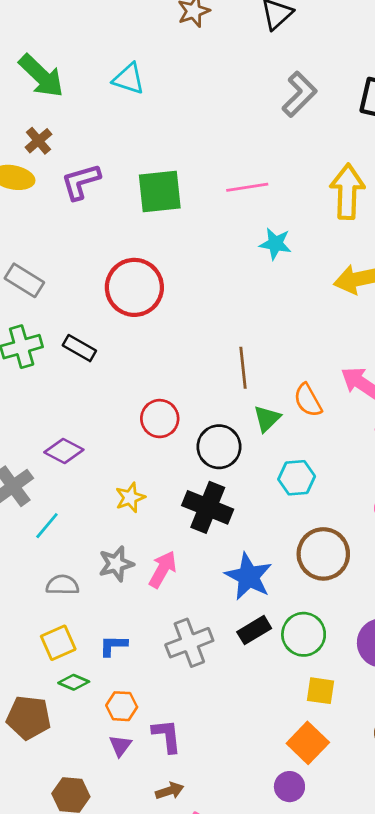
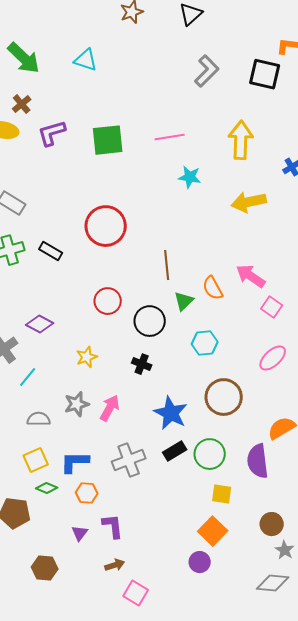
red circle: (134, 287) -> (106, 226), moved
black cross: (208, 507) -> (142, 364), size x0.6
blue L-shape: (113, 646) -> (75, 462), size x1.4
orange hexagon: (122, 706) -> (87, 493), moved

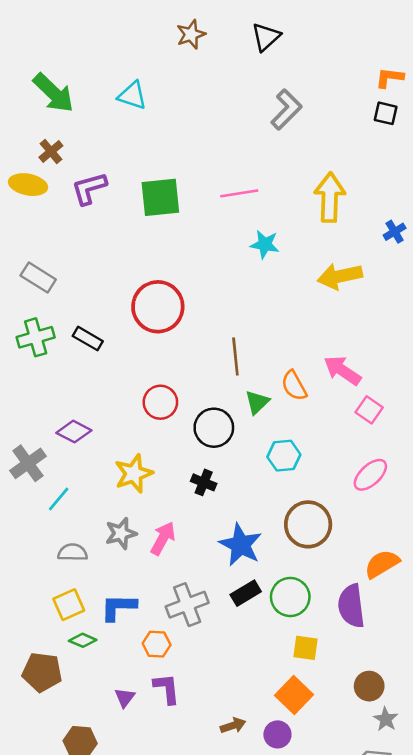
black square: (265, 74) -> (386, 113), moved, size x0.6
yellow star: (87, 357) -> (134, 474), size x1.4
orange hexagon: (87, 493) -> (157, 644), moved
brown arrow: (115, 565) -> (233, 726), moved

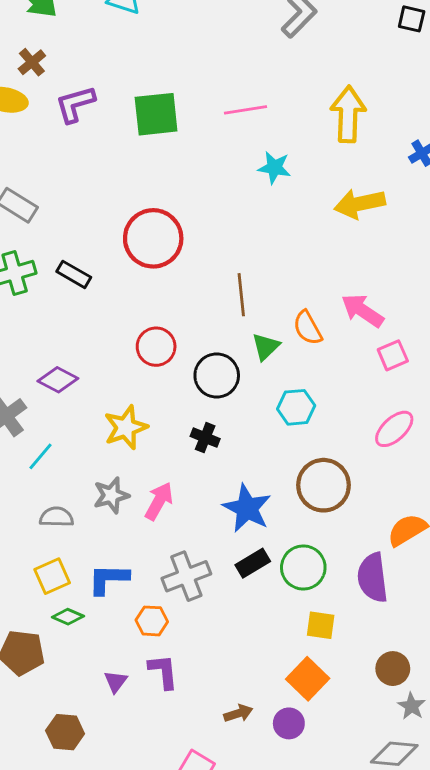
pink square: (369, 410) -> (393, 355), turned 32

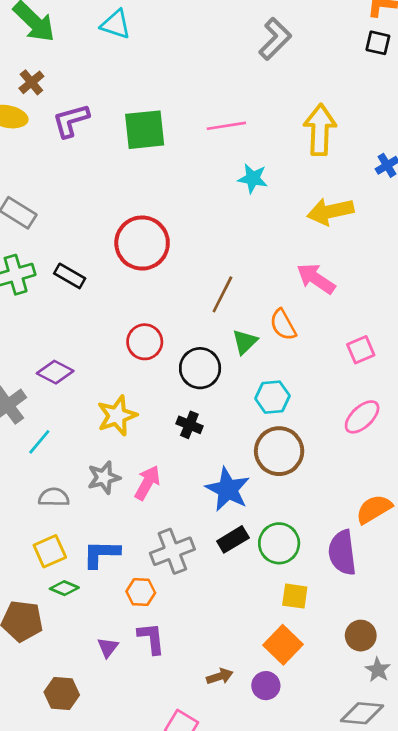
brown line: (241, 295) -> (222, 294), turned 33
pink arrow: (362, 311) -> (316, 279), moved
brown circle: (324, 485) -> (279, 451), moved

